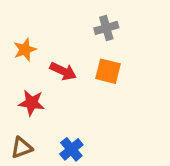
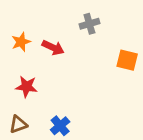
red arrow: (63, 71) -> (53, 48), moved
orange square: (108, 71) -> (127, 60), moved

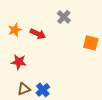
gray cross: (89, 24) -> (64, 17), turned -32
brown triangle: (18, 124) -> (24, 89), moved

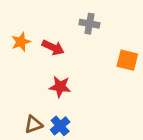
gray cross: (64, 17) -> (89, 24), turned -32
red star: (19, 62) -> (60, 87), moved

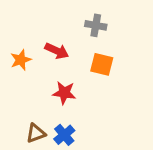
orange star: (21, 42) -> (21, 60), moved
orange square: (127, 60) -> (102, 64), moved

